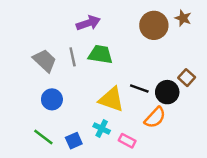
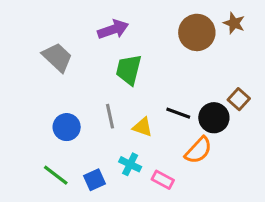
green trapezoid: (100, 54) -> (129, 70), turned -85
gray line: (73, 57) -> (110, 116), moved
gray trapezoid: (45, 61) -> (57, 57), moved
yellow triangle: (111, 99) -> (143, 127), size x0.6

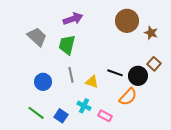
brown star: (234, 23) -> (151, 33), moved
green trapezoid: (129, 70) -> (67, 45), moved
blue square: (95, 180) -> (61, 116), turned -32

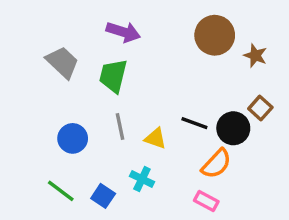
purple arrow: (73, 19) -> (123, 32), turned 36
pink rectangle: (105, 116) -> (206, 201), moved

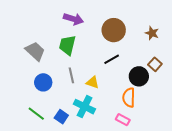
brown circle: (215, 35) -> (114, 30), moved
gray trapezoid: (62, 62) -> (35, 51), moved
black line: (194, 123) -> (112, 59), moved, turned -49
orange semicircle: (216, 164) -> (129, 98), turned 138
cyan cross: (142, 179) -> (84, 107), size x1.5

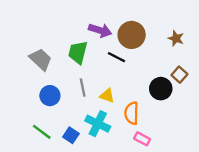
purple arrow: (73, 19) -> (100, 30), moved
black line: (112, 59) -> (116, 57), moved, turned 56
orange semicircle: (129, 98) -> (132, 113), moved

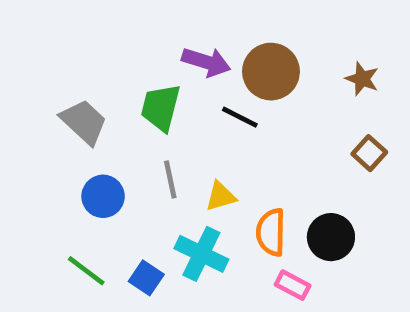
black circle: (161, 89) -> (331, 237), moved
yellow triangle: (107, 96) -> (221, 196), turned -35

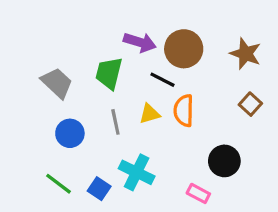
brown star: (362, 79) -> (245, 54), size x1.4
yellow triangle: (221, 196) -> (150, 114), moved
orange semicircle: (271, 232) -> (184, 111), moved

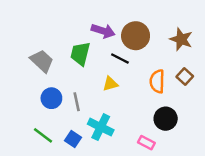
orange semicircle: (184, 111) -> (157, 81), moved
gray line: (115, 122) -> (77, 102), moved

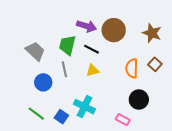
black line: (120, 59) -> (92, 49), moved
gray line: (77, 102) -> (64, 69), moved

